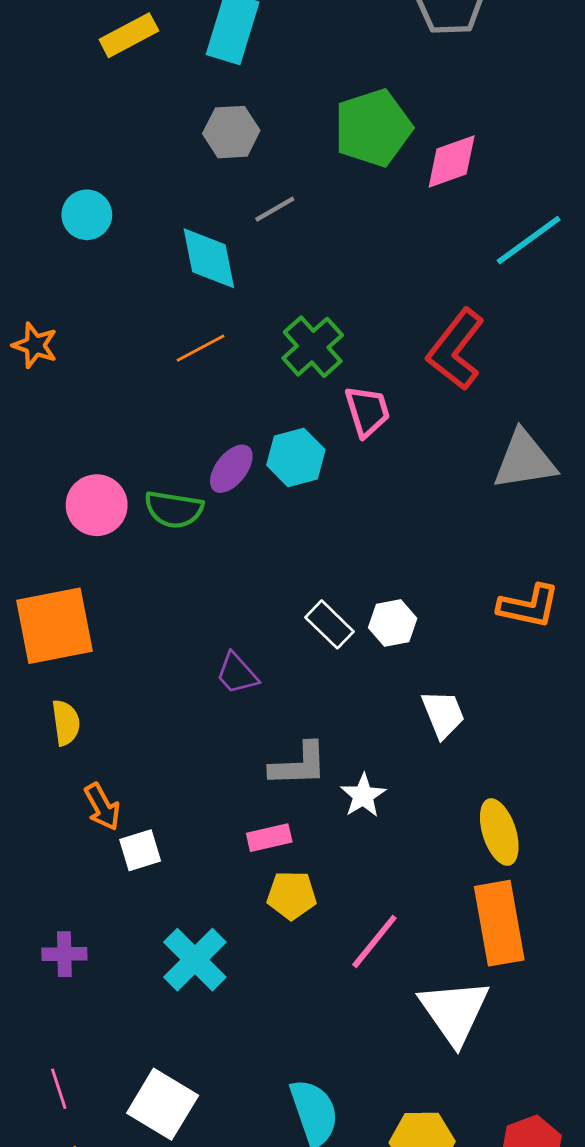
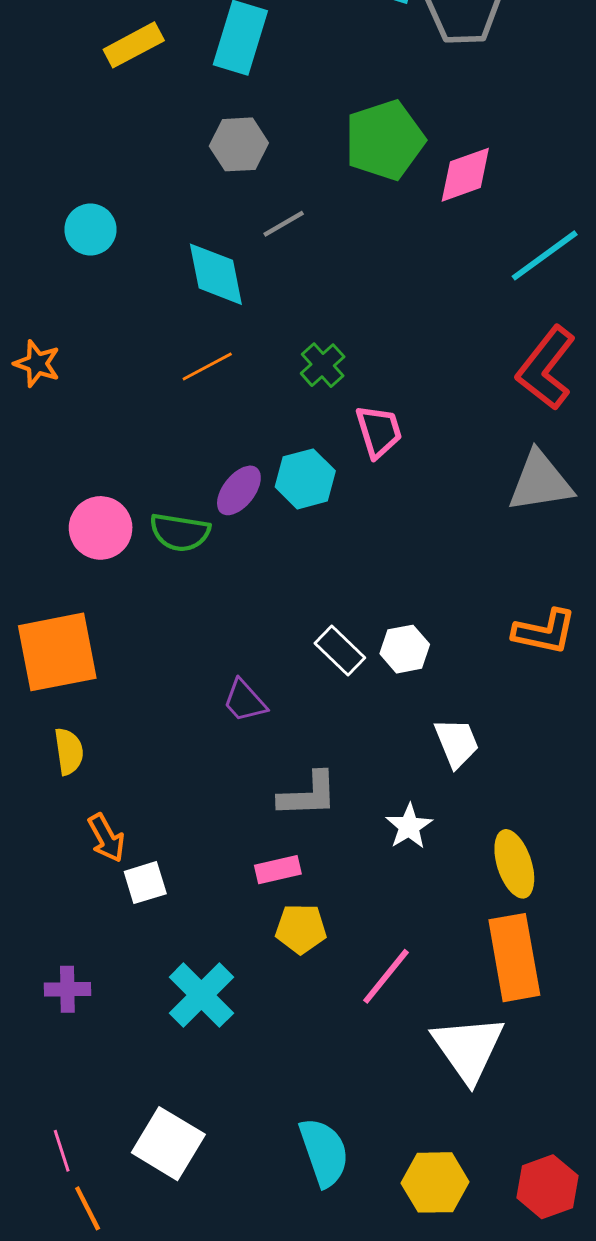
green cross: (313, 347) -> (323, 365), size x0.7
red L-shape: (456, 349) -> (546, 368), moved
white star: (363, 796) -> (409, 826), moved
pink line: (59, 1089) -> (62, 1151), moved

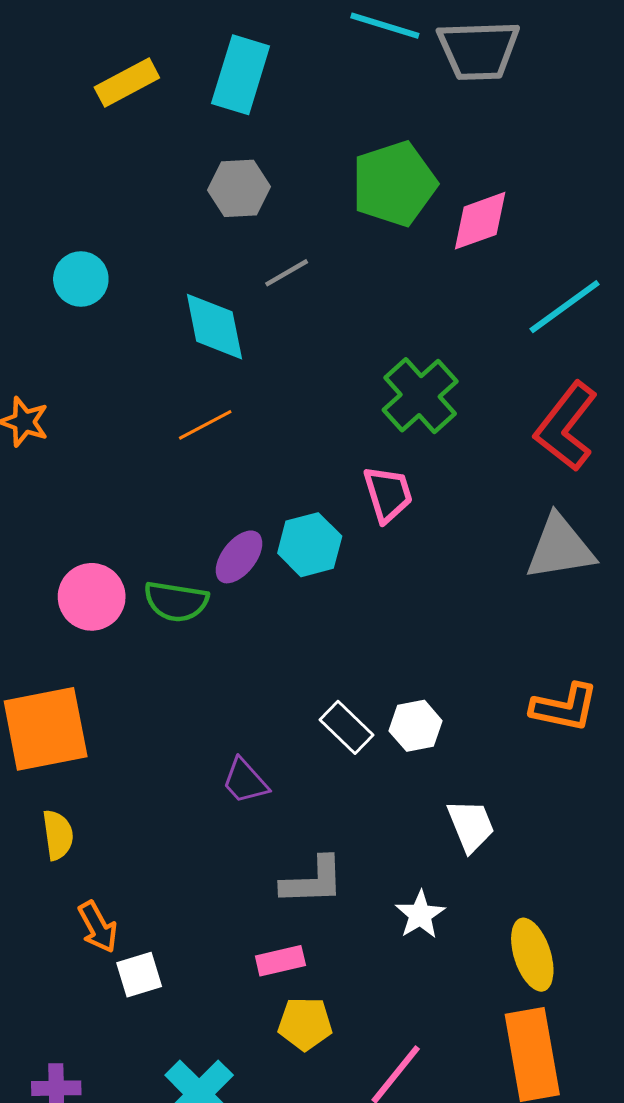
green cross: (323, 365) -> (420, 396), moved, size x1.6

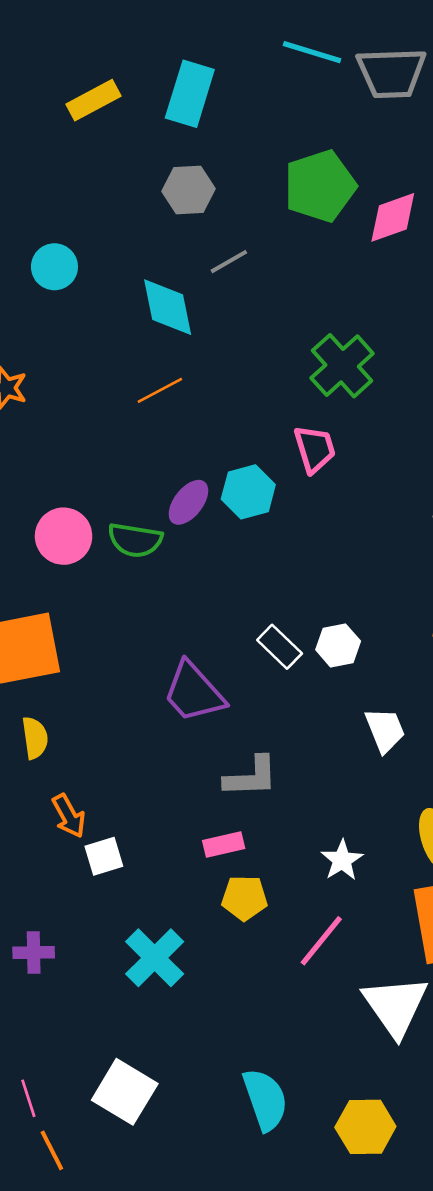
purple trapezoid: (245, 781) -> (194, 692), size x1.6
white star: (420, 915) -> (342, 860), moved

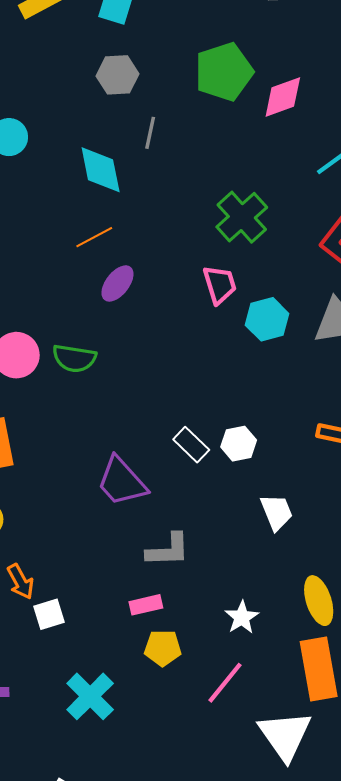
gray line: (229, 262) -> (150, 133), turned -48
cyan hexagon: (248, 492) -> (267, 319), moved
purple ellipse: (188, 502) -> (117, 283), moved

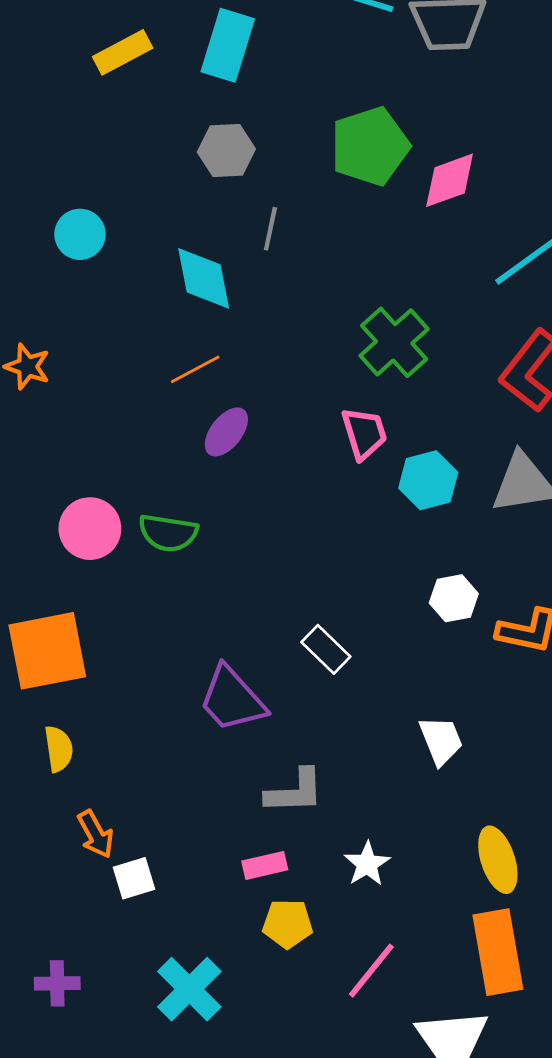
white hexagon: (239, 444) -> (454, 598), moved
white star: (242, 617) -> (367, 864), moved

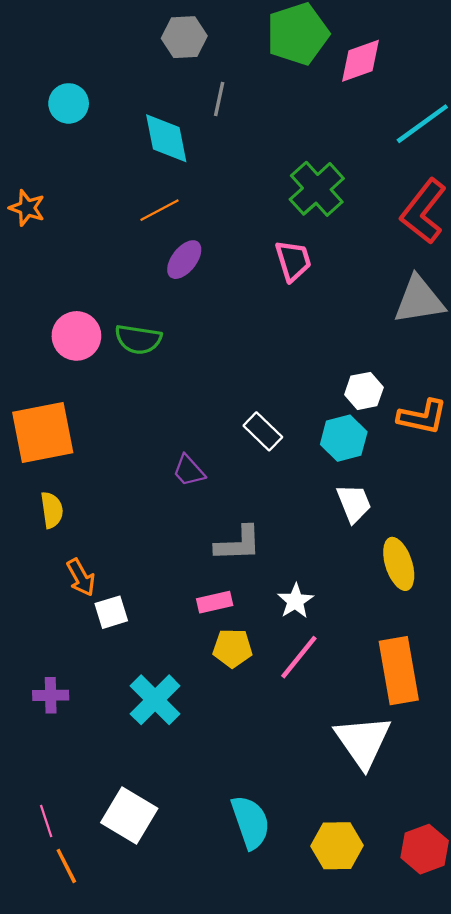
cyan hexagon: (428, 480) -> (344, 438), moved
purple trapezoid: (232, 699) -> (189, 471), size x0.6
yellow ellipse: (498, 860) -> (399, 564), moved
pink line: (371, 971) -> (299, 657), moved

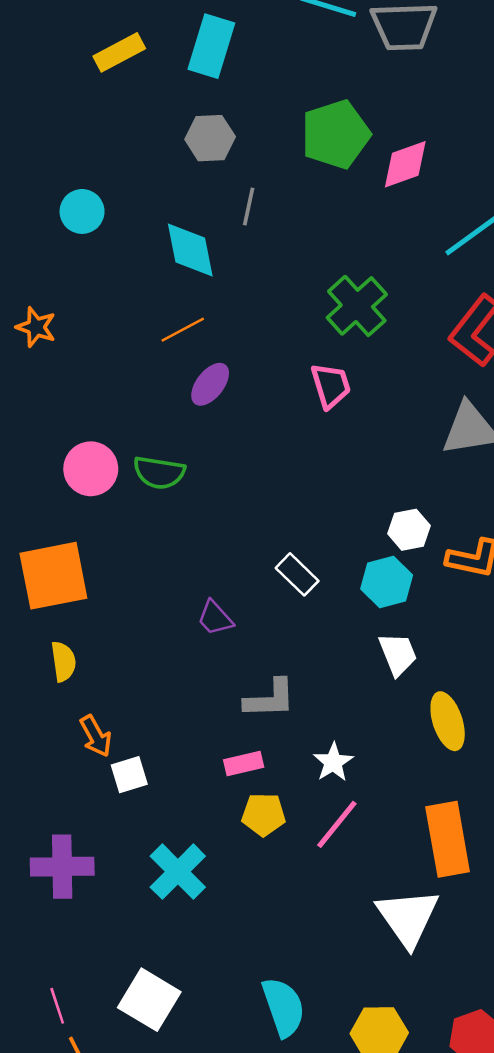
purple cross: (51, 695) -> (62, 867), size x1.6

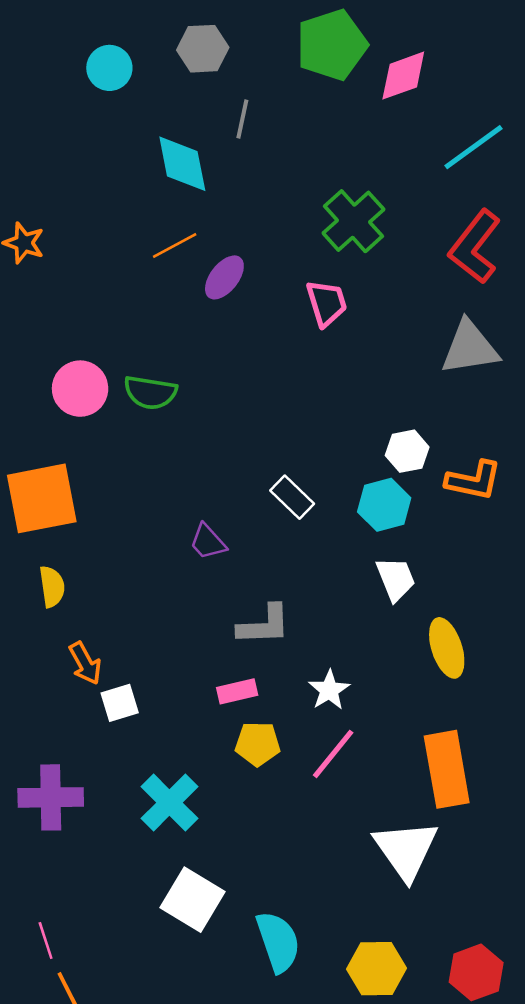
cyan circle: (82, 211) -> (109, 68), moved
purple ellipse: (210, 384) -> (224, 277), moved
white square: (149, 1000) -> (192, 900), moved

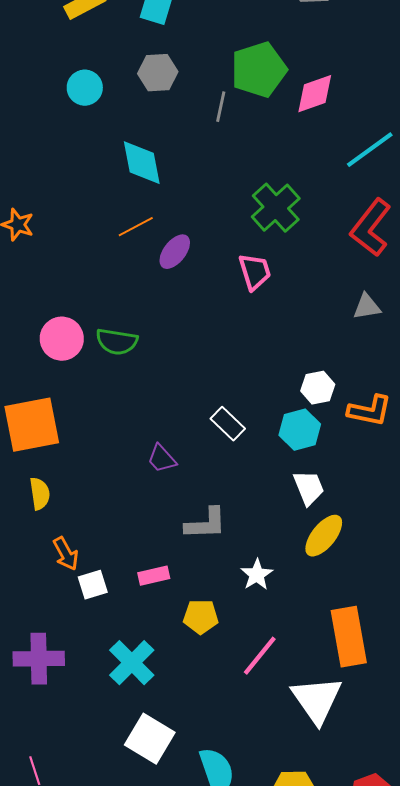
gray line: (242, 119) -> (221, 107), moved
gray triangle: (470, 348) -> (367, 307), size x0.6
yellow ellipse: (447, 648) -> (324, 536), moved, turned 57
pink rectangle: (237, 691) -> (154, 576), moved
pink line: (333, 754) -> (260, 656), moved

